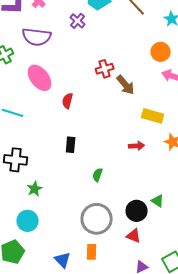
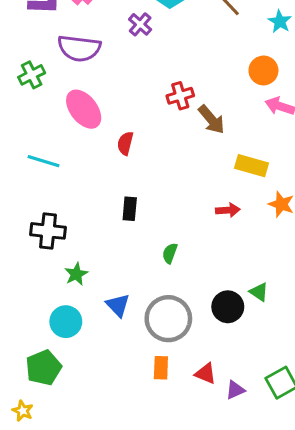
red triangle: (134, 236) -> (205, 374), moved
blue triangle: (63, 260) -> (118, 305), moved

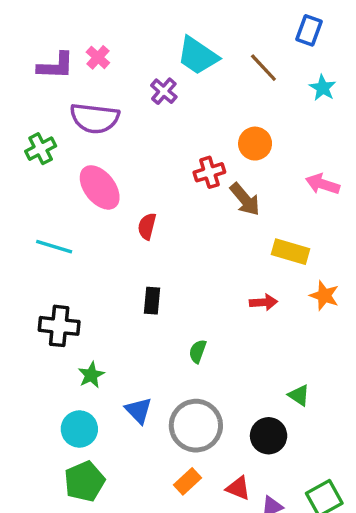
orange circle: (263, 70) -> (255, 144), moved
black circle: (228, 307) -> (269, 436), moved
green pentagon: (44, 368) -> (84, 481), moved
orange rectangle: (161, 368) -> (187, 481), turned 45

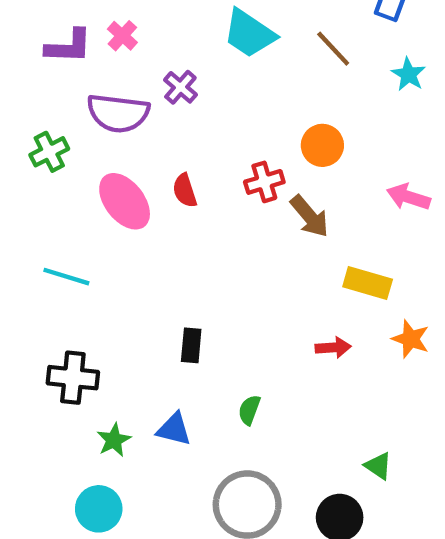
purple cross: (164, 91) -> (180, 87), moved
red semicircle: (147, 226) -> (185, 191), moved, turned -32
blue triangle: (138, 410) -> (174, 429), moved, turned -32

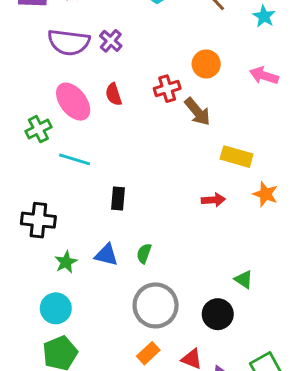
purple cross: (180, 87) -> (111, 41), moved
green cross: (49, 152) -> (38, 129), moved
pink arrow: (408, 197) -> (264, 76), moved
cyan line: (66, 277) -> (75, 159), moved
green semicircle: (249, 410) -> (144, 253), moved

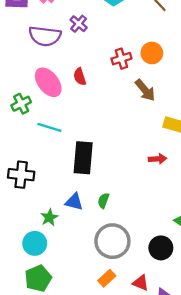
purple cross: (111, 41) -> (79, 24), moved
red cross: (167, 89) -> (121, 59), moved
black rectangle: (118, 198) -> (83, 158), size x1.8
green star: (66, 262) -> (49, 217), moved

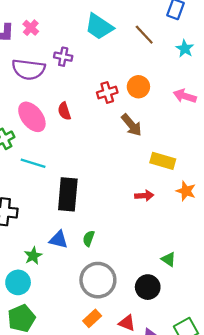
purple cross: (79, 24) -> (63, 57), turned -30

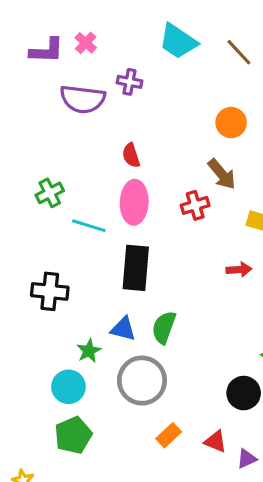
red cross: (107, 93) -> (195, 205), moved
pink ellipse: (32, 117) -> (134, 202), moved, turned 40
green semicircle: (89, 238) -> (164, 327), size x1.5
gray circle: (98, 280) -> (142, 381), moved

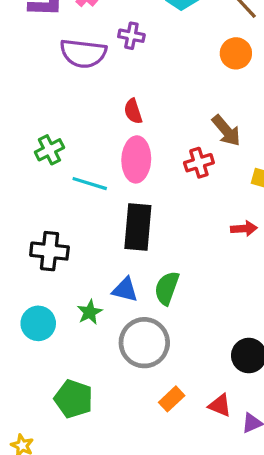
orange circle: (231, 123) -> (236, 53), moved
cyan circle: (69, 387) -> (38, 323), moved
green pentagon: (73, 435) -> (74, 399), turned -30

